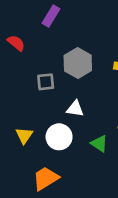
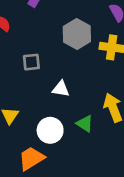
gray hexagon: (78, 63) -> (77, 34), moved
white circle: (59, 137) -> (50, 130), moved

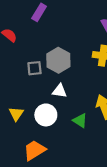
gray hexagon: (77, 34) -> (58, 60), moved
white circle: (50, 130) -> (46, 115), moved

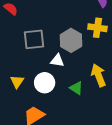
gray hexagon: (58, 60) -> (71, 40), moved
gray square: (34, 68) -> (34, 39), size x1.5

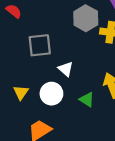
gray hexagon: (71, 40) -> (86, 18), moved
white triangle: (57, 61) -> (66, 69), turned 32

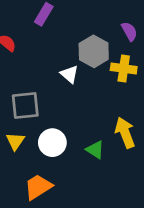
gray square: (40, 45) -> (25, 106), moved
white triangle: (66, 69) -> (69, 74), moved

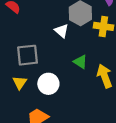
green triangle: (95, 150) -> (80, 62), moved

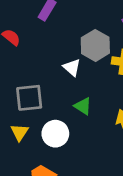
green triangle: (80, 62) -> (83, 106), moved

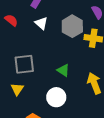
white triangle: (72, 68) -> (41, 23), moved
white circle: (55, 134) -> (56, 97), moved

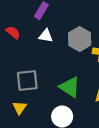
white triangle: (41, 23) -> (46, 36), turned -32
green triangle: (63, 70) -> (70, 87), size x1.5

